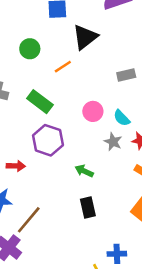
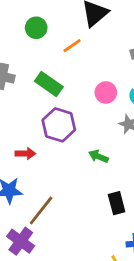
black rectangle: (88, 208) -> (117, 203), moved

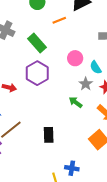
green arrow: (98, 156) -> (76, 102), moved
black rectangle: (117, 203) -> (49, 135), moved

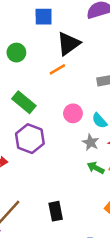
orange line: (59, 20) -> (57, 69), moved
green arrow: (76, 102) -> (96, 168), moved

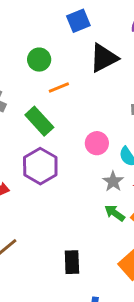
blue square: (44, 17) -> (78, 21), turned -30
orange line: (57, 69) -> (59, 87), moved
black rectangle: (56, 211) -> (72, 262), moved

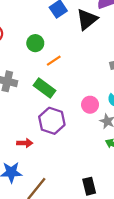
black triangle: (104, 58) -> (87, 19), moved
pink circle: (97, 143) -> (90, 105), moved

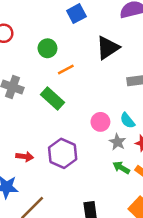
black triangle: (87, 19) -> (108, 48), moved
purple hexagon: (52, 121) -> (63, 153), moved

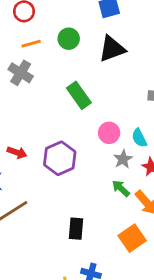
black triangle: (108, 48) -> (112, 49), moved
orange line: (66, 70) -> (31, 44), moved
green rectangle: (52, 99) -> (79, 95), moved

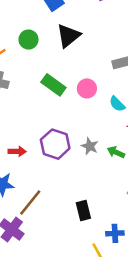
pink circle: (109, 133) -> (87, 88), moved
gray star: (123, 159) -> (90, 146), moved
black rectangle: (76, 229) -> (83, 210), moved

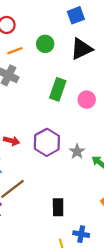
green rectangle: (53, 85) -> (58, 89), turned 60

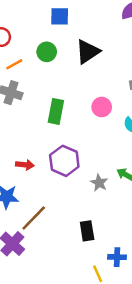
blue square: (76, 15) -> (60, 16), moved, turned 30
green rectangle: (58, 89) -> (56, 111), moved
gray star: (77, 151) -> (99, 183), moved

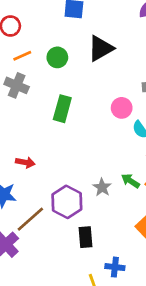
green circle: (47, 52) -> (57, 57), moved
pink circle: (102, 107) -> (122, 108), moved
purple hexagon: (64, 161) -> (67, 202), moved

